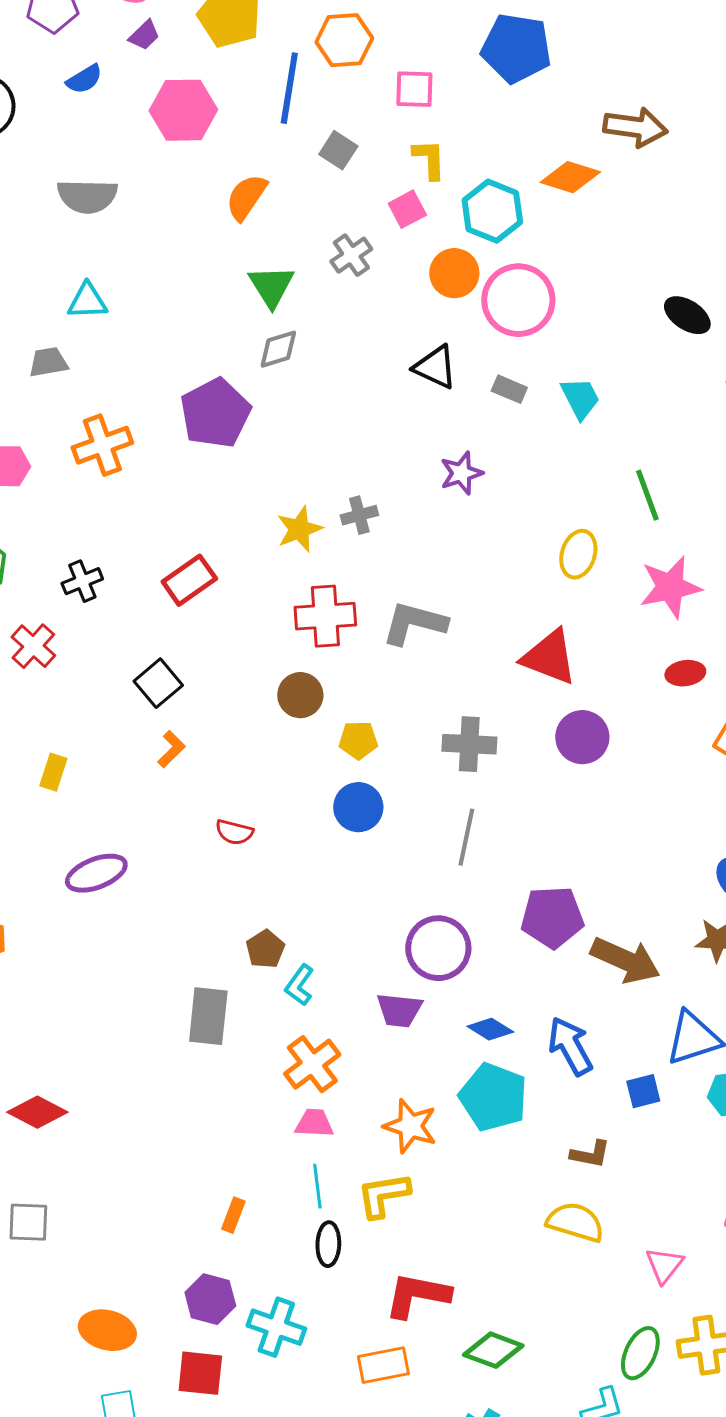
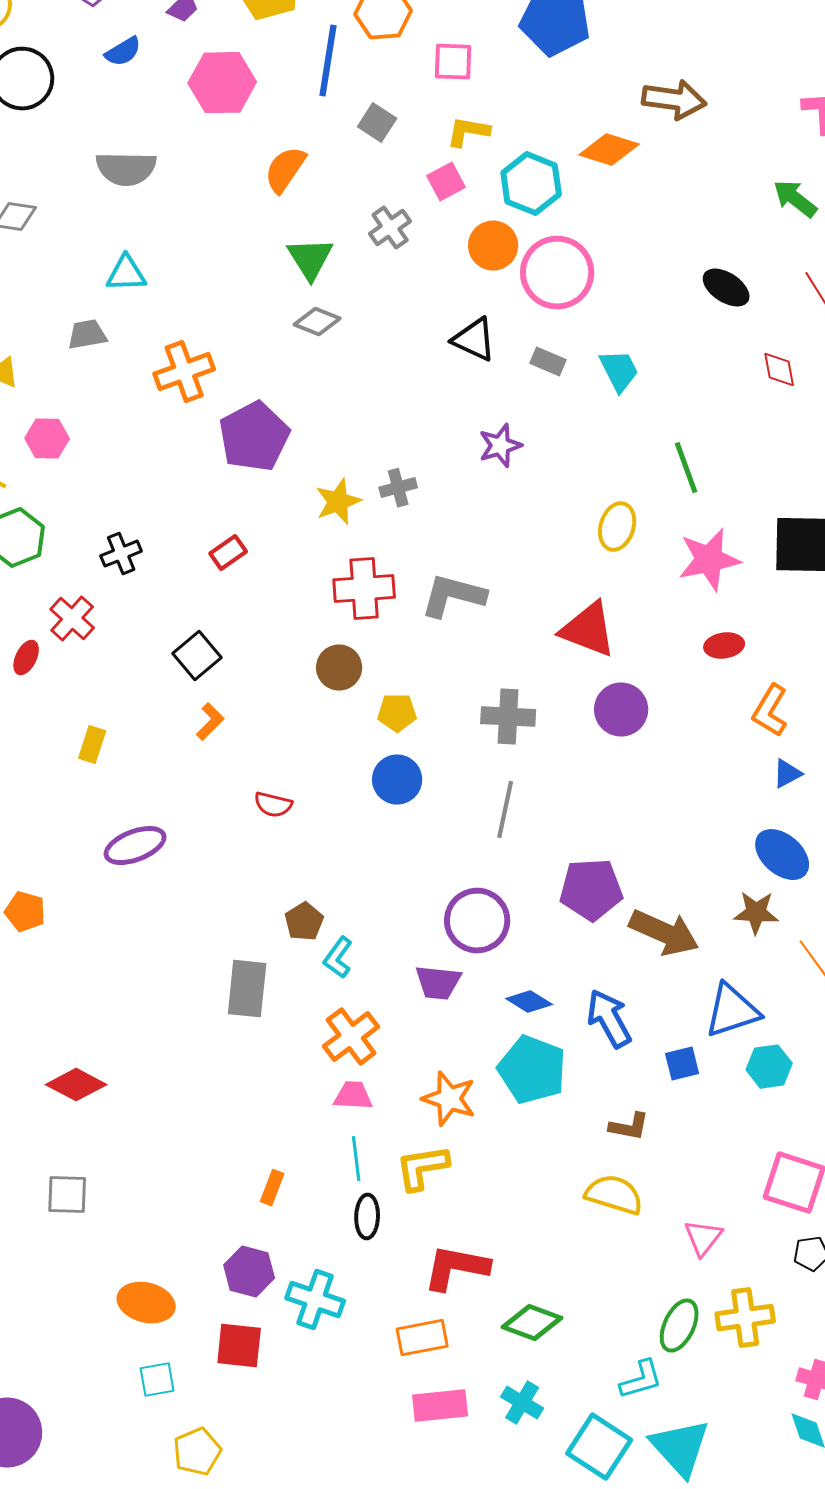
yellow L-shape: (429, 159) -> (468, 132), turned -78
gray diamond: (278, 349) -> (317, 322), turned 39
purple pentagon: (215, 413) -> (254, 437), moved
orange cross: (102, 445) -> (184, 372), moved
red rectangle: (189, 580) -> (228, 553), size x0.7

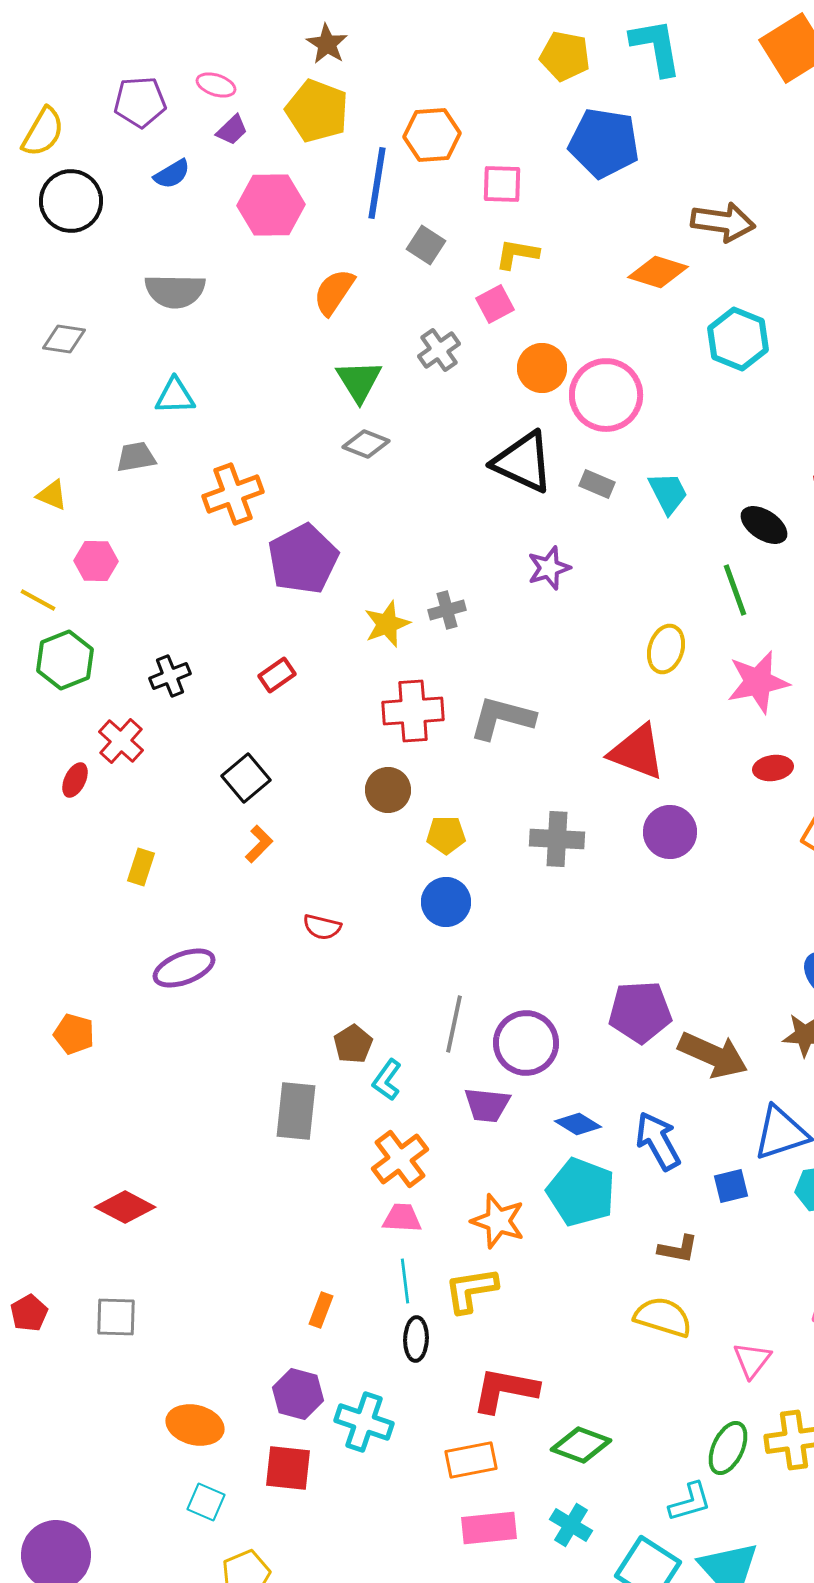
cyan hexagon: (531, 184) -> (738, 339), moved
black ellipse: (726, 288) -> (764, 525), moved
black triangle: (474, 340) -> (523, 462), size x1.4
gray line: (505, 810) -> (454, 1024), moved
cyan square: (157, 1380) -> (206, 1502), turned 33

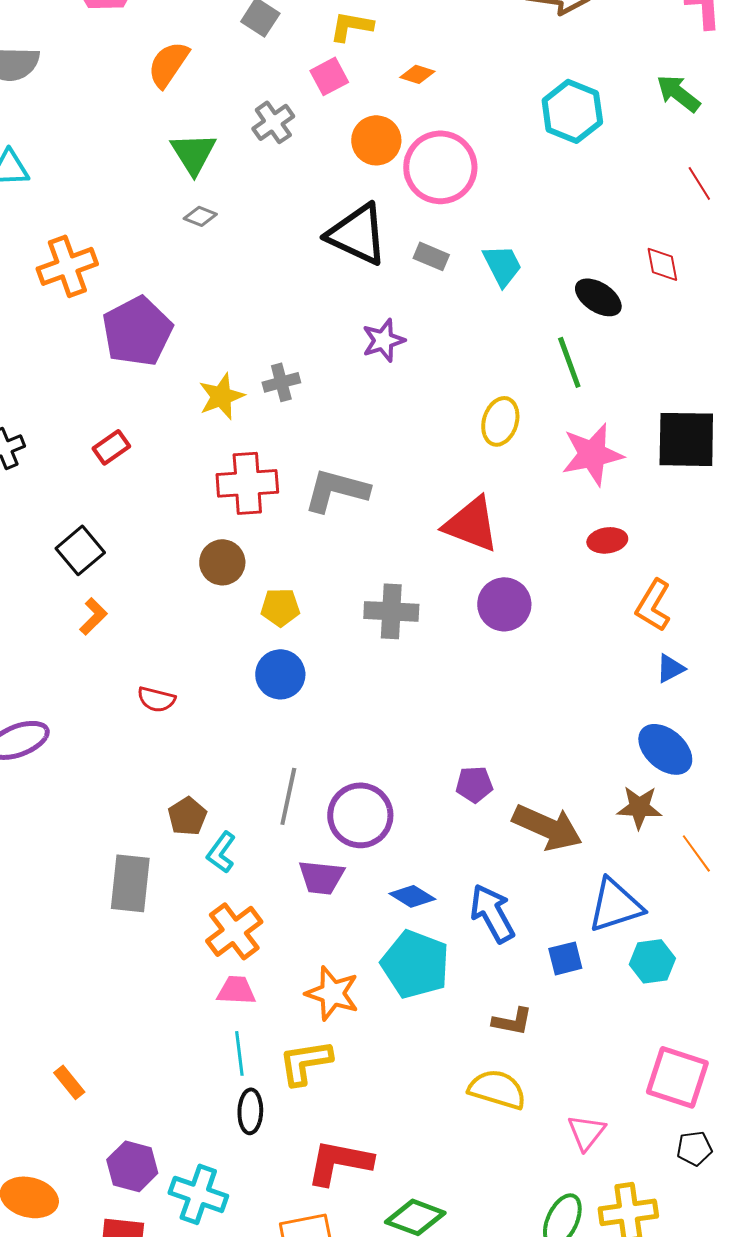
orange diamond: (658, 272) -> (417, 74), moved, size x0.6
gray diamond: (366, 444) -> (200, 216), size x0.7
purple pentagon: (640, 1012) -> (474, 784), size x0.6
orange rectangle: (321, 1310) -> (69, 1082), moved, turned -60

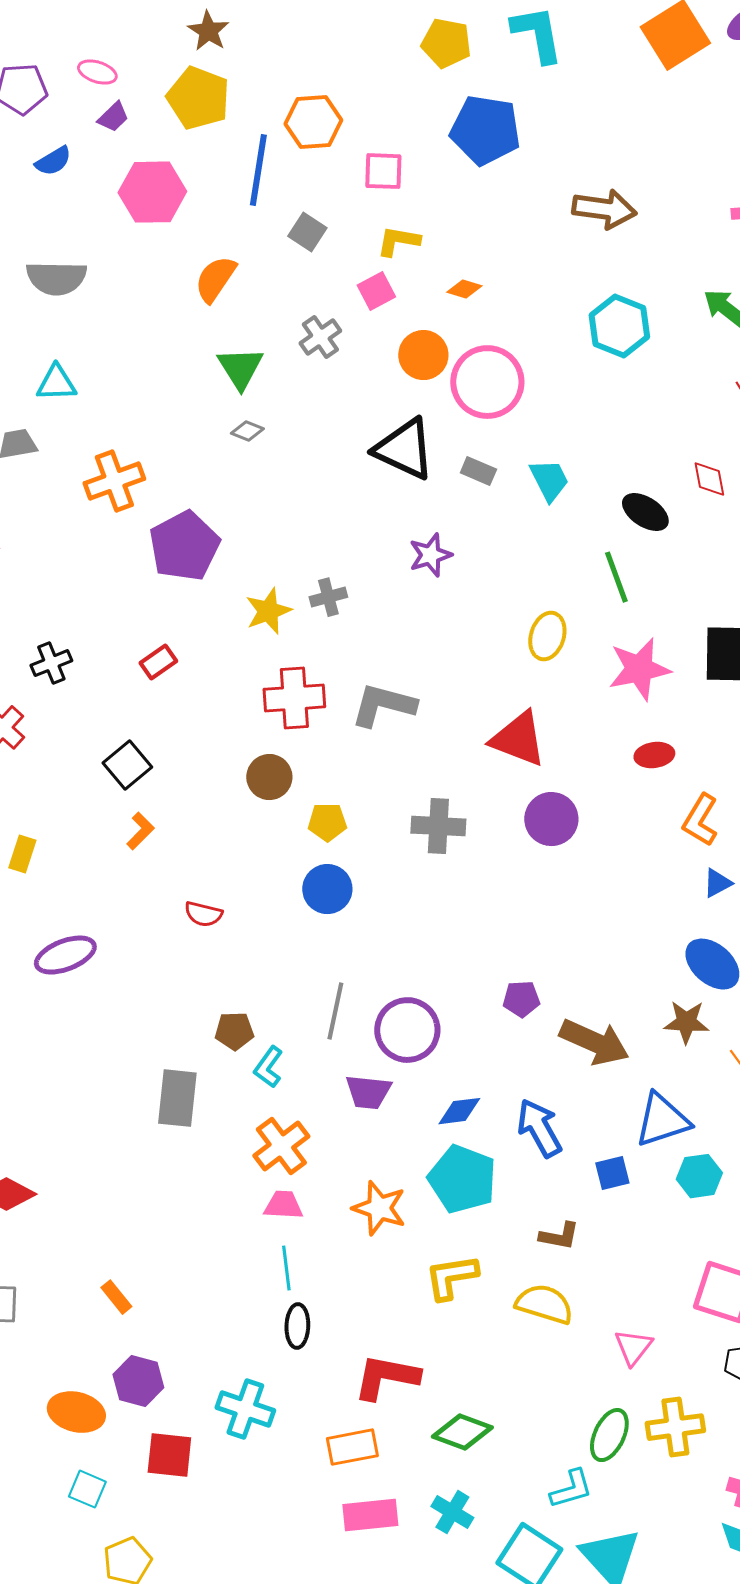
brown pentagon: (187, 816) -> (234, 1031), turned 30
blue diamond: (412, 896) -> (459, 1111), turned -39
yellow L-shape: (305, 1062) -> (451, 1277), moved
purple hexagon: (132, 1166) -> (138, 1381), moved

